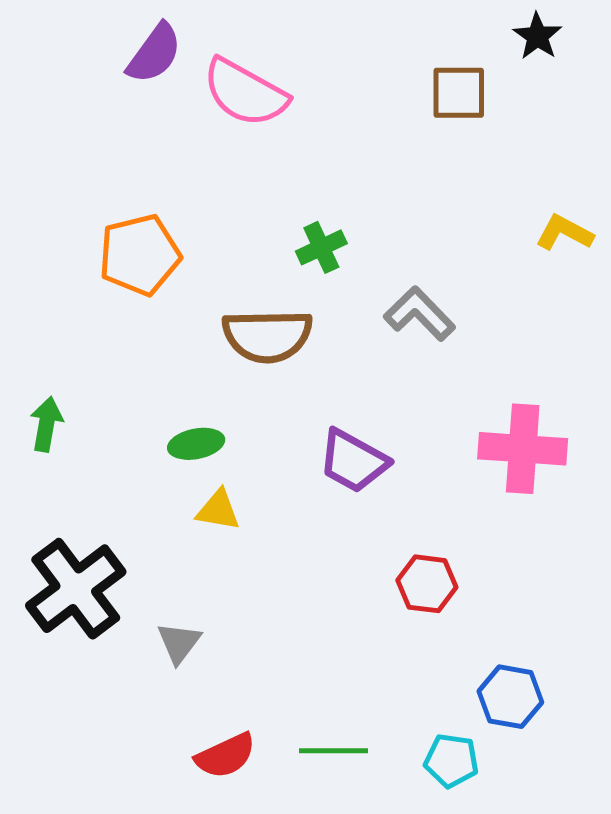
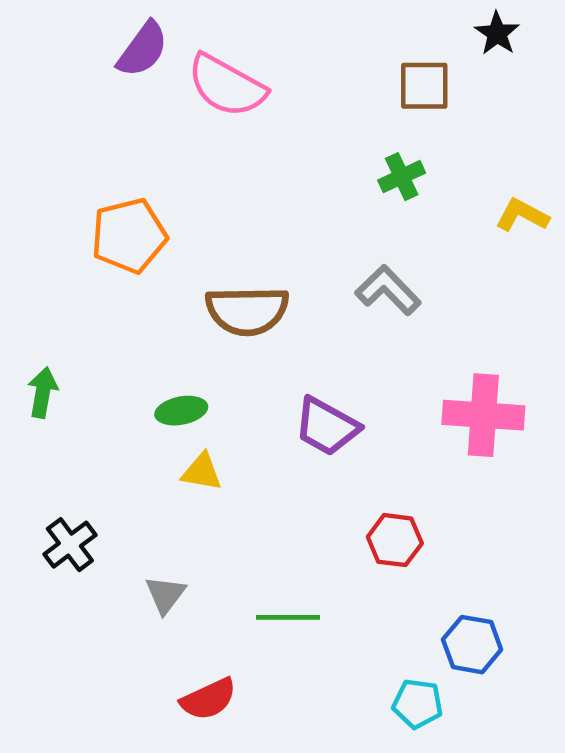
green cross: (321, 247) -> (402, 177), moved
black cross: (76, 589) -> (70, 545), size x0.6
green line: (334, 751) -> (288, 617), moved

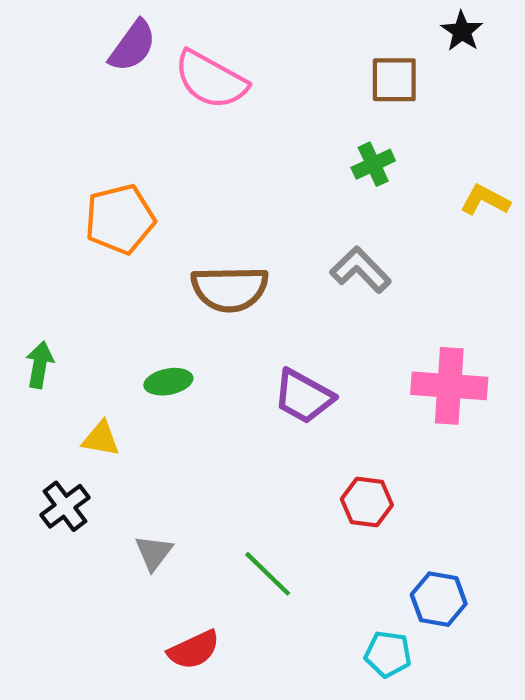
yellow triangle: (202, 472) -> (101, 439), moved
green line: (288, 617) -> (268, 574), turned 44

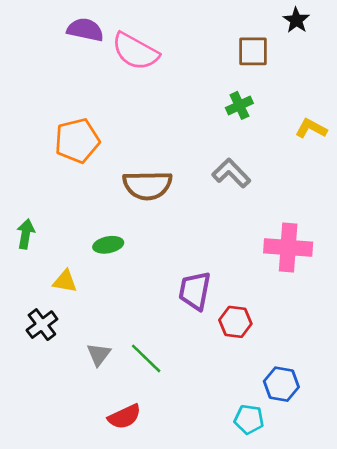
purple semicircle: (133, 46) -> (85, 30), turned -114
purple trapezoid: (304, 396) -> (195, 291), moved, turned 72
green line: (268, 574) -> (146, 358), moved

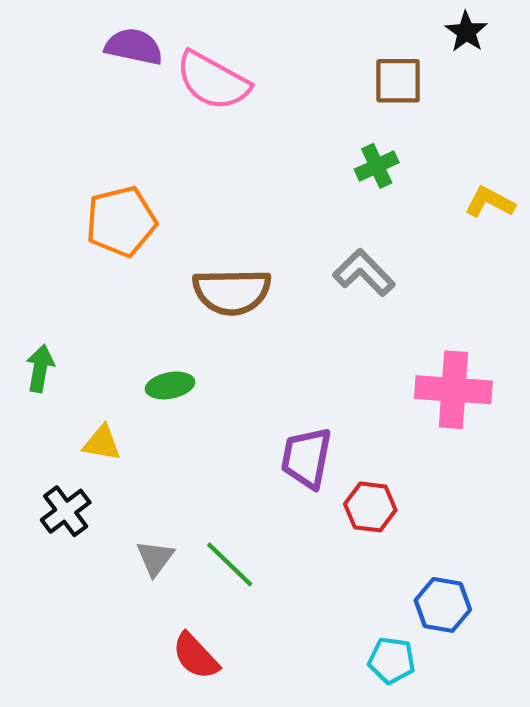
red semicircle: (124, 417) -> (196, 656), turned 72

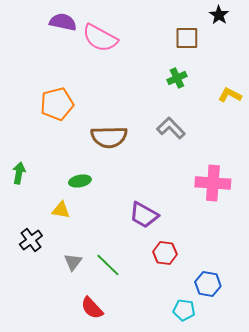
yellow triangle: (102, 443) -> (61, 210), moved
purple trapezoid: (306, 458) -> (144, 215), turned -72
red hexagon: (370, 507) -> (165, 253), moved

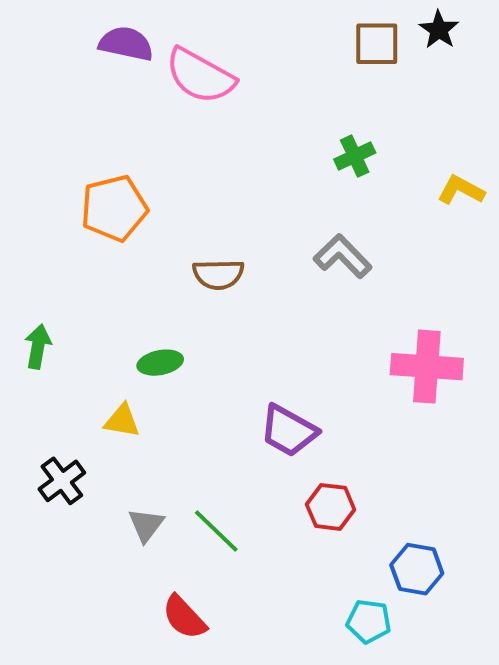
brown square: (187, 38) -> (377, 44), moved
brown semicircle: (109, 137) -> (218, 274), size x0.7

